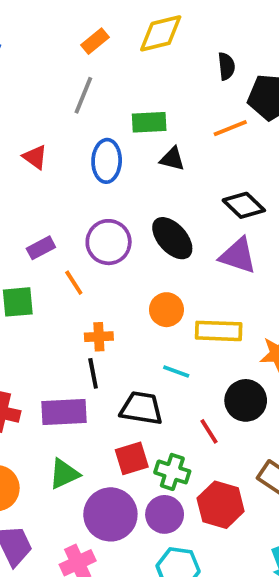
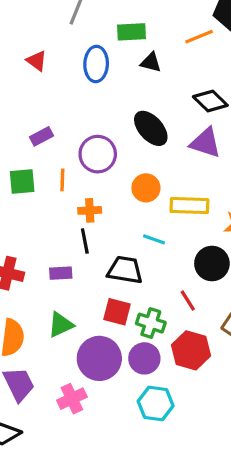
purple circle: (109, 242) -> (98, 154), moved
orange line: (74, 283) -> (62, 180), moved, turned 35
purple rectangle: (64, 412) -> (61, 273), size x0.6
red line: (209, 431) -> (188, 301), moved
red square: (132, 458) -> (117, 312), turned 32

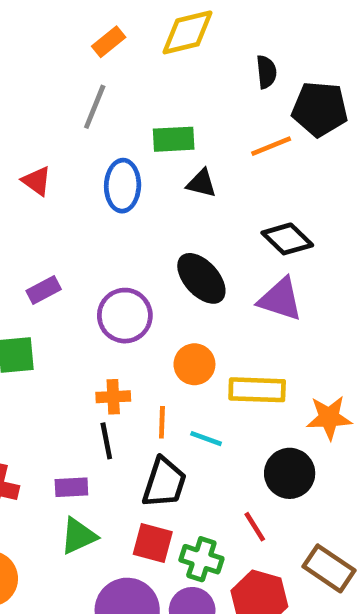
orange line: (62, 180) -> (162, 422), moved
black trapezoid: (125, 270) -> (164, 483), turned 99
green triangle: (61, 325) -> (78, 536), moved

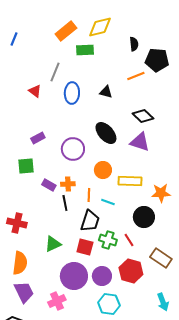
orange rectangle: (109, 42) -> (66, 31), size x1.5
gray line: (95, 107) -> (55, 72), moved
green rectangle: (174, 139) -> (85, 50), moved
purple rectangle: (71, 487) -> (49, 185), moved, turned 32
green cross: (201, 559) -> (108, 240), moved

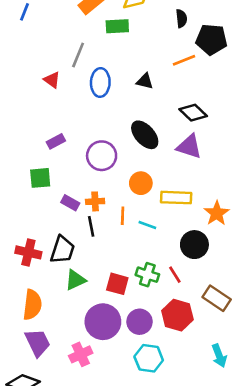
orange star: (161, 193) -> (217, 213), turned -30
black trapezoid: (90, 221) -> (62, 250), moved

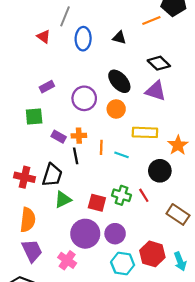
orange circle: (141, 183) -> (116, 109), moved
red hexagon: (177, 315) -> (152, 254), moved
pink cross: (81, 354) -> (67, 260), turned -30

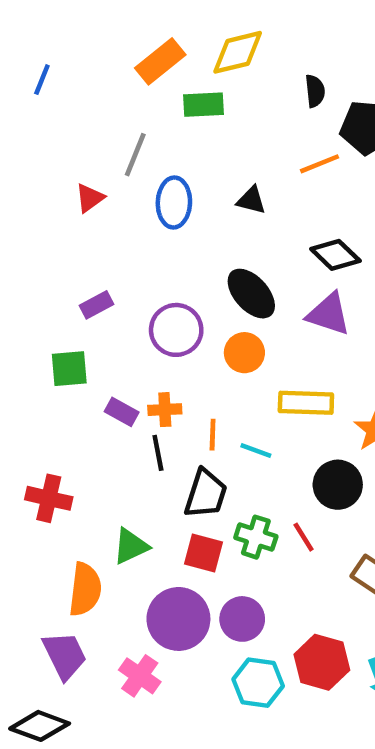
red triangle: (44, 37) -> (90, 198), turned 48
black trapezoid: (52, 175) -> (206, 494), moved
orange semicircle: (28, 220) -> (85, 589), moved

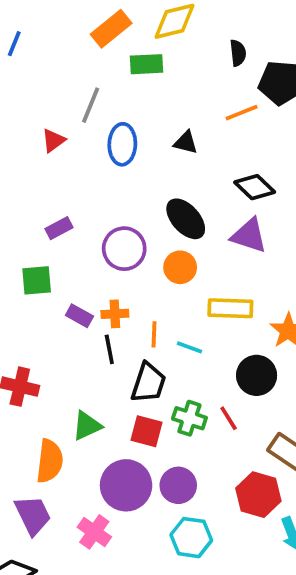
red hexagon: (322, 662) -> (258, 495), moved

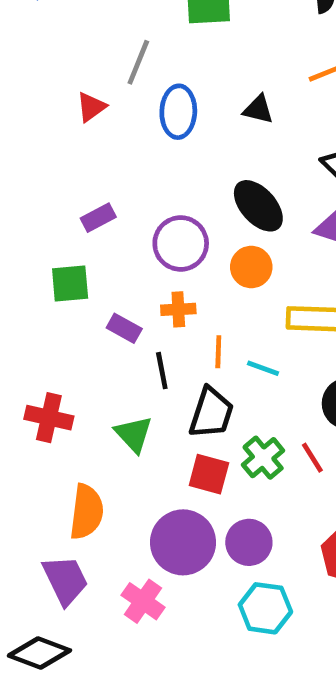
orange cross: (115, 314) -> (178, 309), moved
green cross: (189, 418) -> (263, 458), turned 32
green triangle: (87, 426) -> (134, 434), moved, turned -48

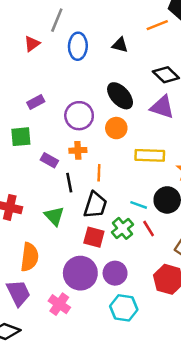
cyan line: (263, 368) -> (139, 205), moved

